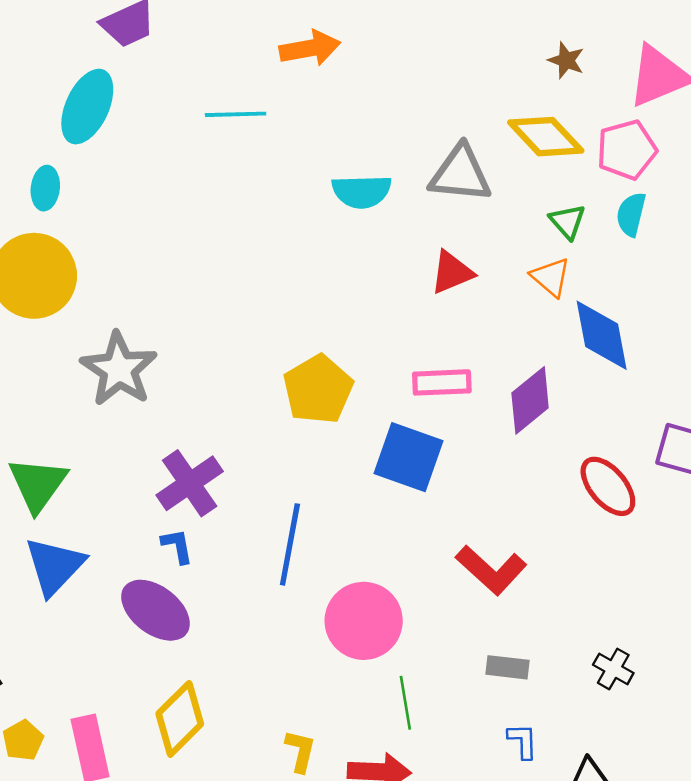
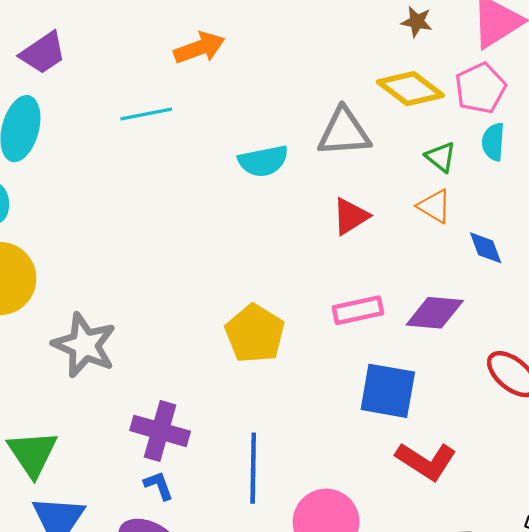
blue diamond: (602, 335) -> (486, 248), size x0.6
purple diamond: (530, 400) -> (435, 313), turned 54
blue square: (408, 457) -> (388, 391), moved
purple cross: (190, 483) -> (160, 431), turned -30

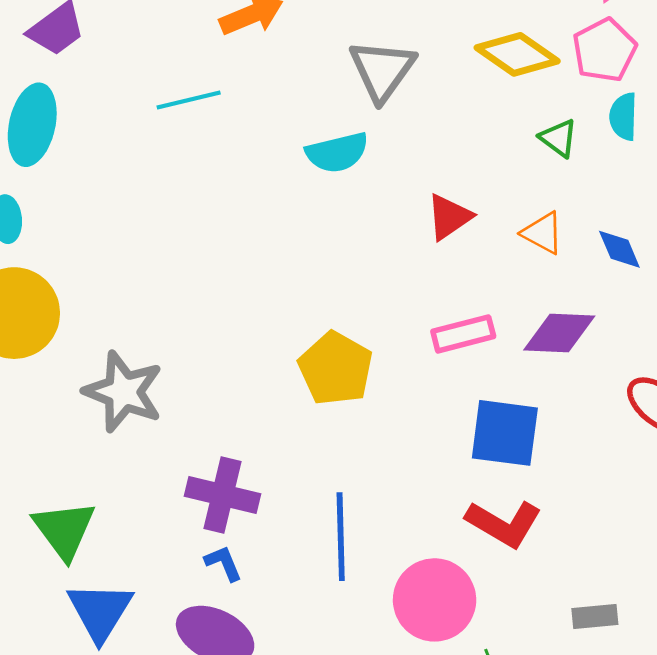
gray triangle: (344, 132) -> (382, 70), moved, turned -48
orange triangle: (435, 206) -> (543, 233), moved
red L-shape: (426, 461) -> (504, 524), moved

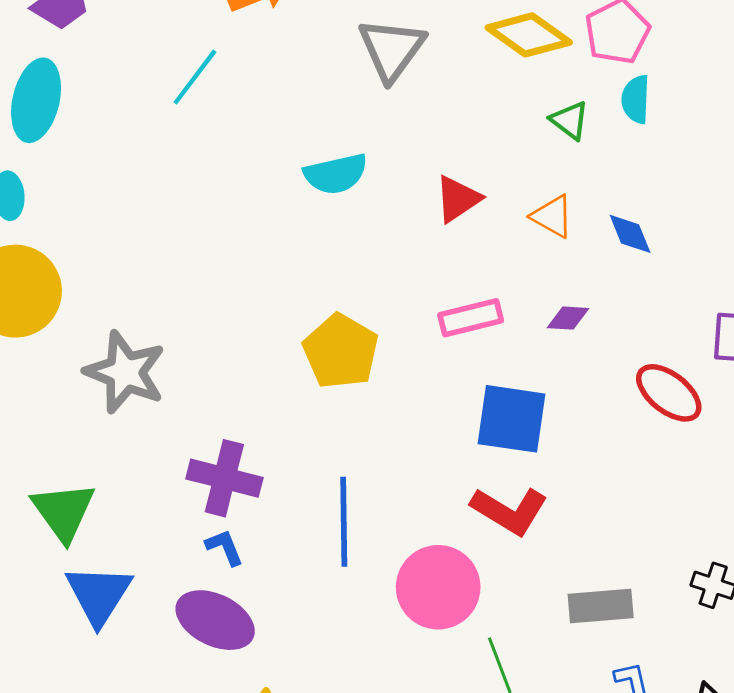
cyan line: (189, 100) -> (195, 77), turned -40
cyan semicircle: (337, 152) -> (336, 174), moved
purple diamond: (559, 333) -> (568, 318), size x0.6
gray rectangle: (595, 617) -> (601, 606), size x1.4

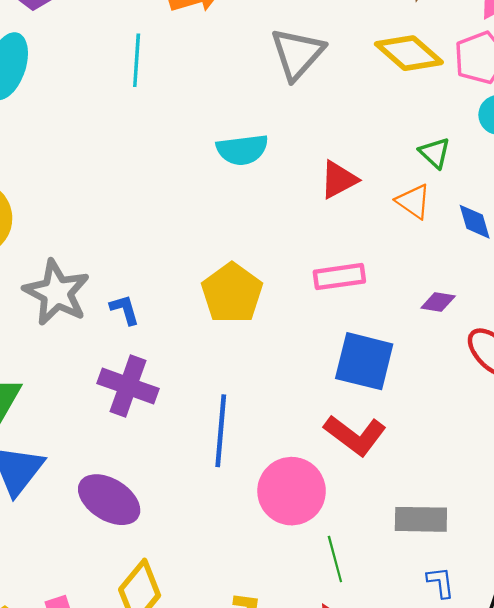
cyan line: (195, 77) -> (137, 60), turned -39
green triangle: (570, 120) -> (435, 153), moved
purple diamond: (568, 318) -> (438, 302), moved
blue L-shape: (225, 547) -> (125, 310), moved

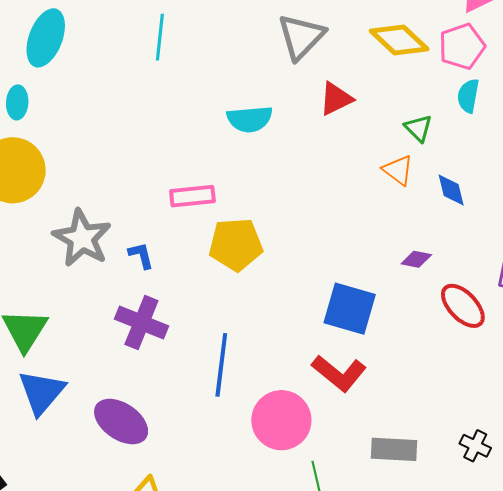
red triangle: (339, 180) -> (336, 99), moved
pink rectangle: (339, 277) -> (192, 196), moved
yellow pentagon: (232, 293) -> (236, 244), turned 30

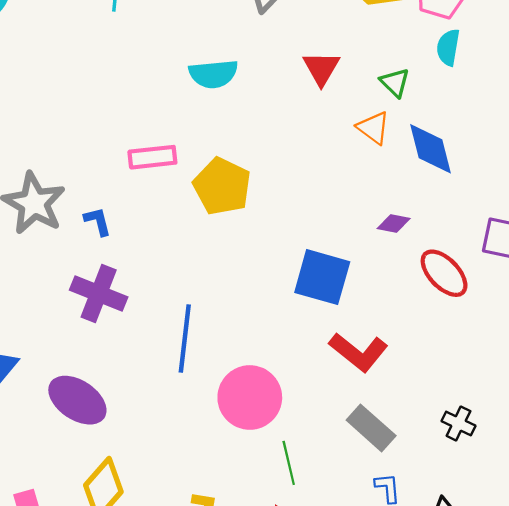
red triangle: (336, 99) -> (321, 68), moved, turned -33
blue diamond: (451, 190) -> (431, 149), size x1.5
yellow pentagon: (236, 244) -> (222, 186), moved, turned 30
red L-shape: (339, 373) -> (358, 352), moved
gray rectangle: (394, 449) -> (371, 428), turned 39

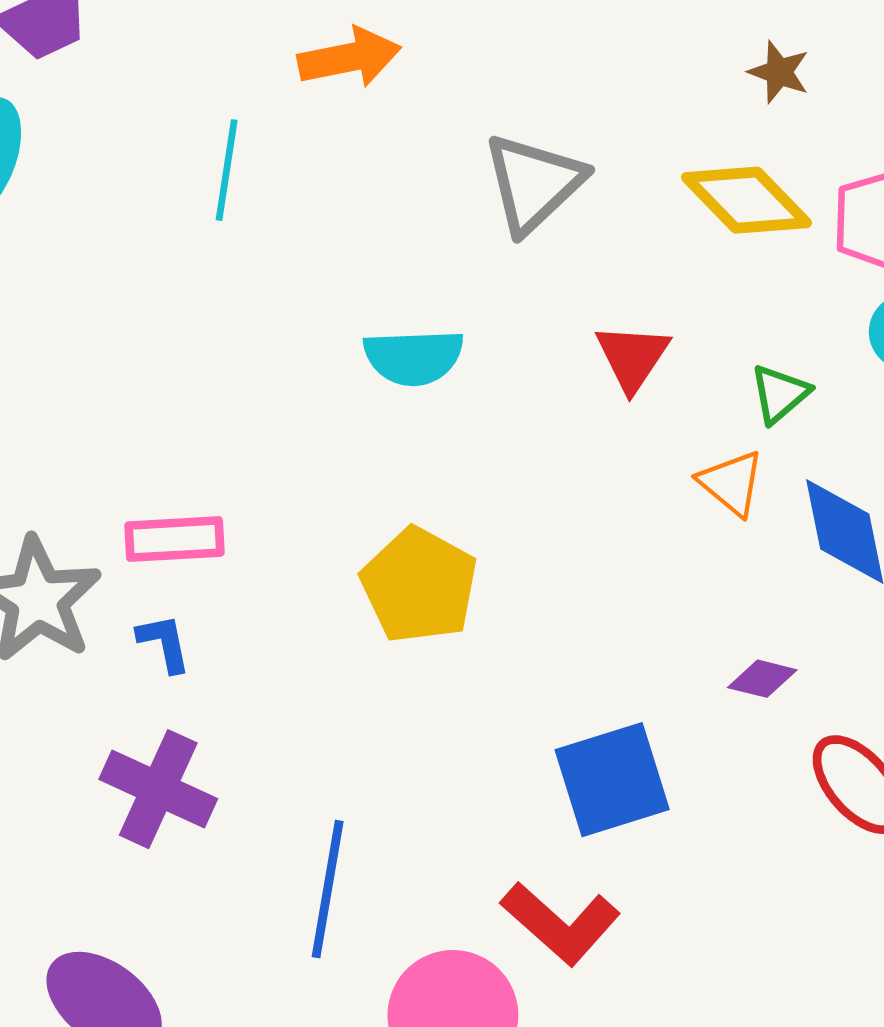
green triangle: (395, 82) -> (780, 394), turned 32
pink rectangle: (152, 157) -> (174, 539), moved
blue square: (322, 277) -> (612, 780), turned -36
red L-shape: (358, 352) -> (561, 923), moved

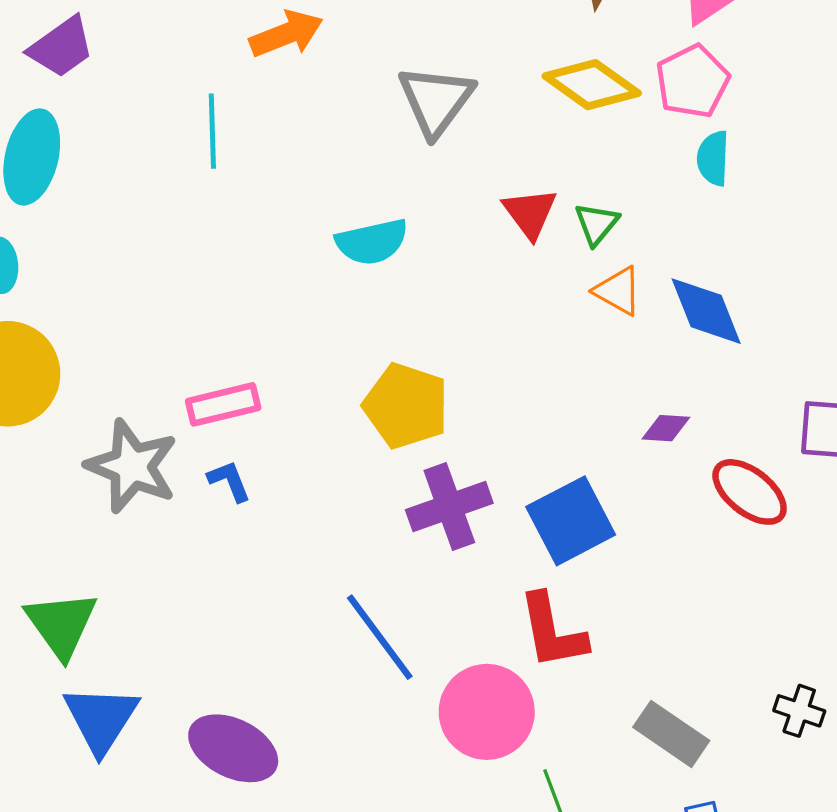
green triangle: (780, 394) -> (597, 224), moved
purple cross: (158, 789) -> (449, 506), moved, turned -34
blue line: (328, 889) -> (380, 637), turned -36
red L-shape: (561, 923) -> (552, 631), turned 48

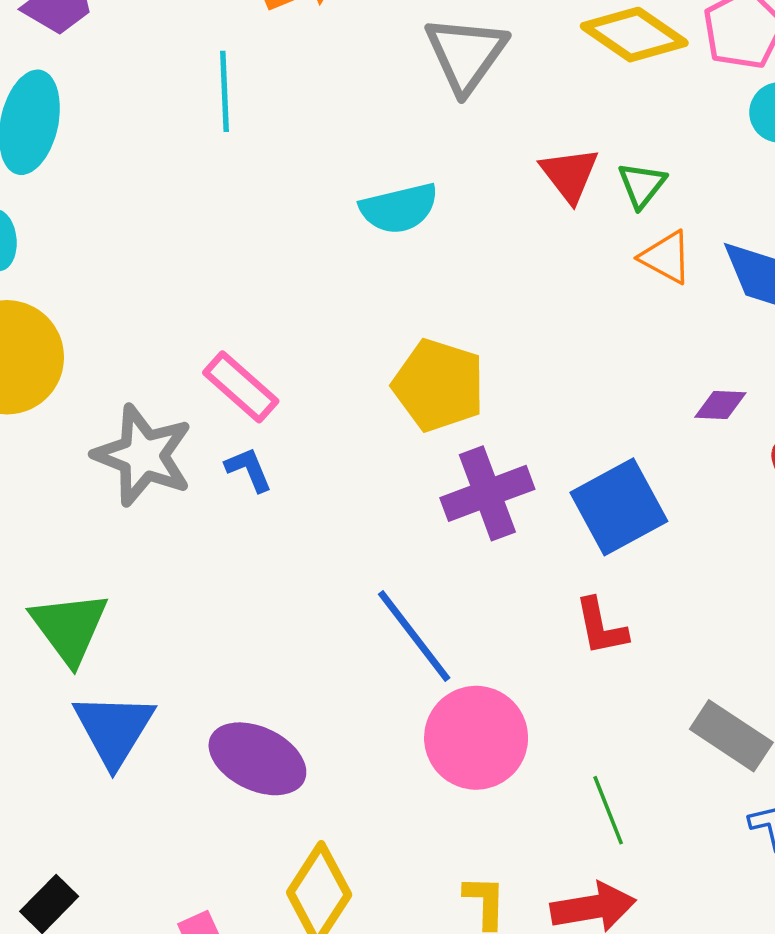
pink rectangle: (223, 404) -> (241, 387), turned 56
red L-shape: (552, 631) -> (601, 627), size x0.7
pink circle: (487, 712) -> (476, 738), moved

